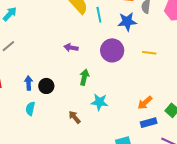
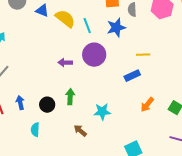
purple circle: (112, 50) -> (94, 55), moved
green arrow: (84, 77) -> (70, 97), moved
blue arrow: (29, 83) -> (20, 103), moved
blue rectangle: (149, 123) -> (132, 76), moved

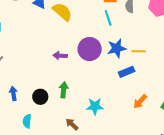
cyan line: (87, 26) -> (108, 18), moved
blue star: (116, 28) -> (117, 48), moved

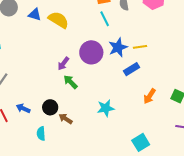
purple arrow: (60, 56) -> (63, 64), turned -48
green arrow: (64, 90) -> (70, 82), moved, turned -42
blue arrow: (13, 93) -> (23, 108), turned -48
brown arrow: (72, 124) -> (66, 119), moved

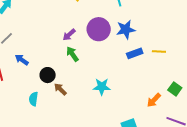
yellow line: (140, 47) -> (159, 51), moved
orange arrow: (150, 96) -> (154, 100), moved
blue arrow: (23, 108) -> (22, 60), moved

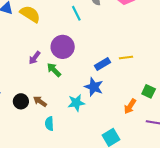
blue star: (126, 30) -> (94, 87), moved, turned -30
green arrow: (72, 54) -> (54, 70), moved
brown arrow: (60, 89) -> (40, 101), moved
cyan semicircle: (33, 99) -> (49, 124), moved

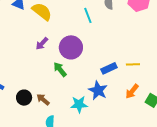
purple arrow: (35, 58) -> (42, 43), moved
orange arrow: (130, 106) -> (132, 91), moved

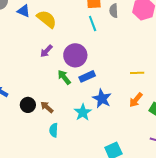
blue rectangle: (109, 68) -> (87, 76), moved
cyan star: (79, 104) -> (83, 112), turned -30

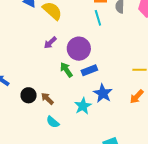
cyan semicircle: (54, 130) -> (53, 122), turned -56

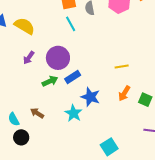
green arrow: (66, 70) -> (50, 81), turned 112
black circle: (29, 95) -> (21, 137), moved
cyan semicircle: (53, 122) -> (14, 119), moved, turned 32

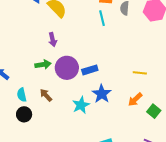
purple arrow: (29, 58) -> (53, 40), turned -64
purple circle: (58, 58) -> (67, 68), moved
green arrow: (50, 81) -> (43, 64), moved

